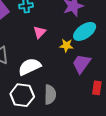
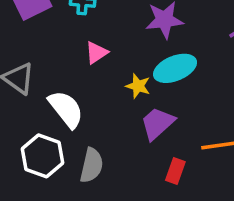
white semicircle: (30, 67) -> (66, 109), turned 65

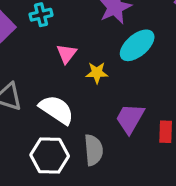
yellow star: (138, 86) -> (97, 73), moved
purple trapezoid: (157, 123) -> (130, 118), moved

